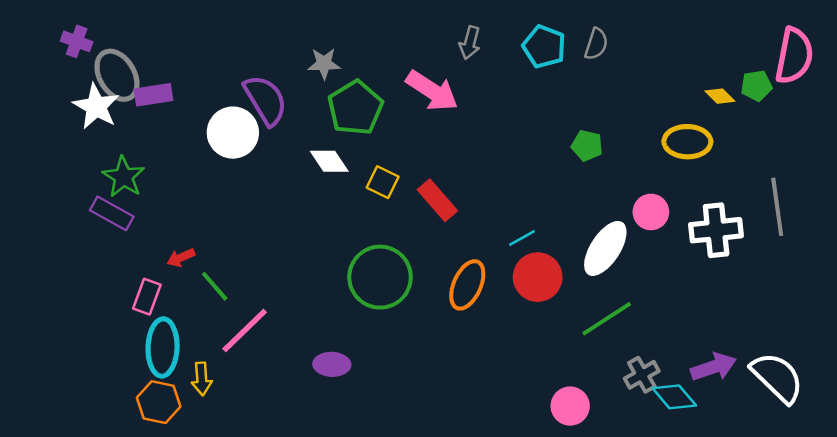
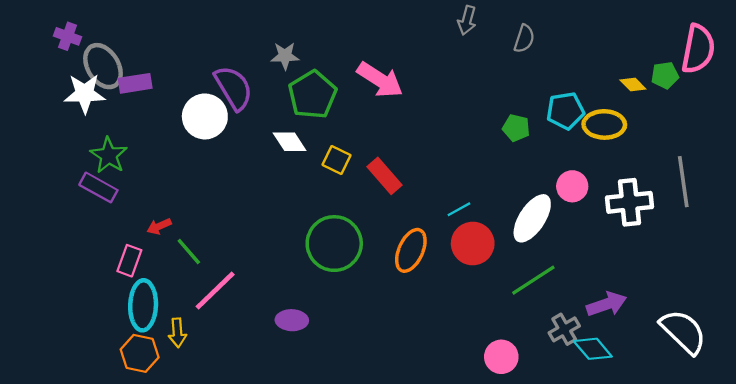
gray arrow: (470, 43) -> (467, 20), moved
cyan pentagon: (544, 47) -> (565, 111), moved, turned -30
white star: (96, 107) -> (85, 94), turned -30
purple arrow: (713, 367) -> (607, 304), moved

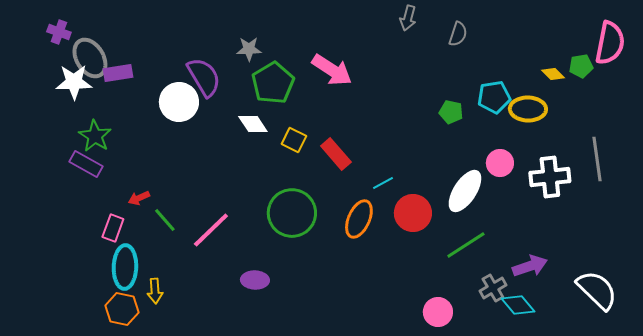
cyan line: (459, 209) -> (383, 183), moved
pink line: (215, 290) -> (211, 230), moved

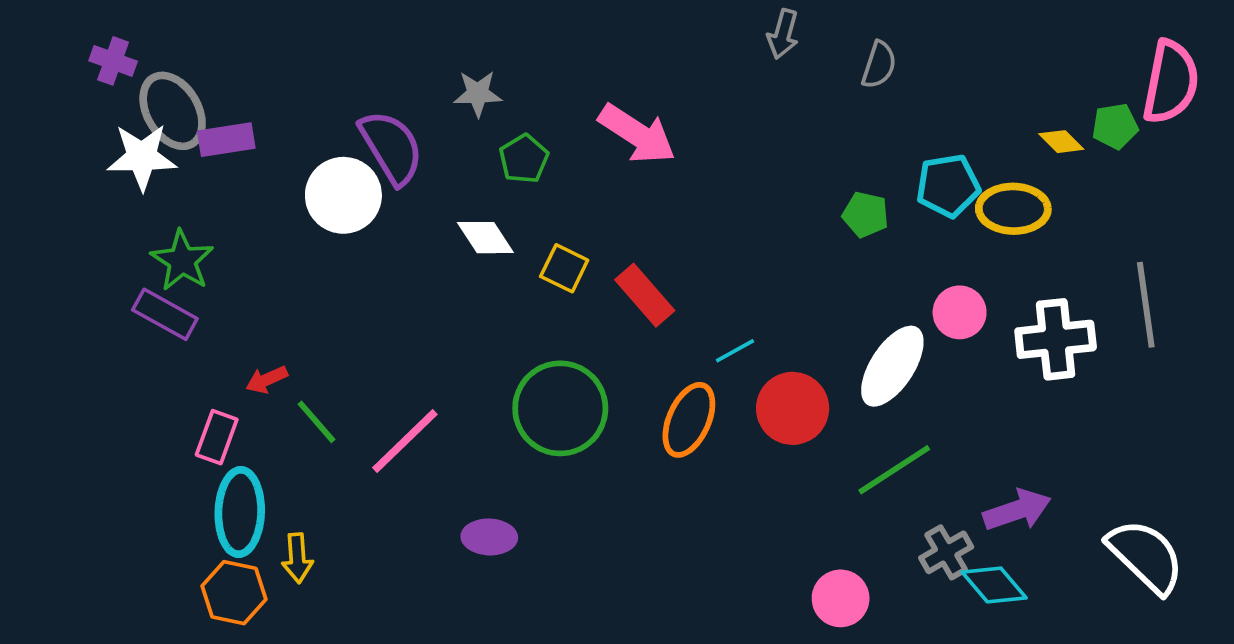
green pentagon: (273, 83) -> (524, 159), size x0.6

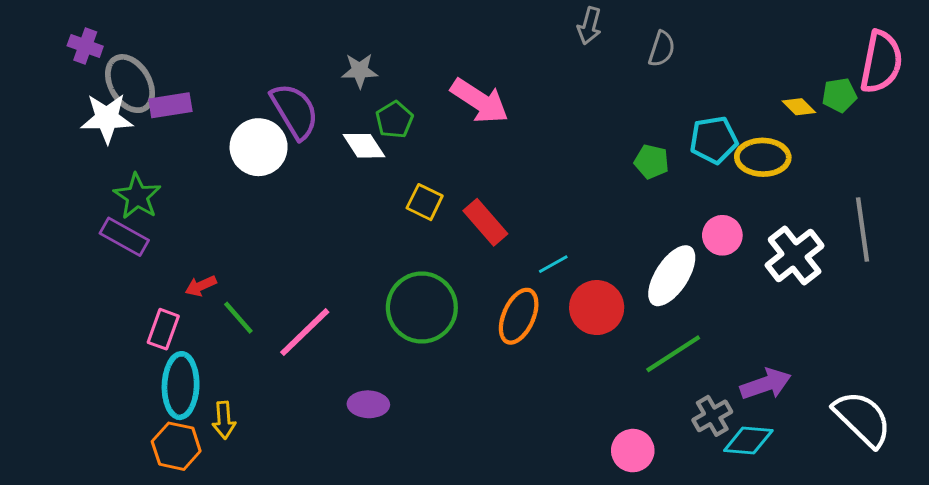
white diamond: (485, 238) -> (364, 146), moved
white cross: (1056, 339) -> (795, 256), turned -32
cyan diamond: (994, 585) -> (748, 440), turned -45

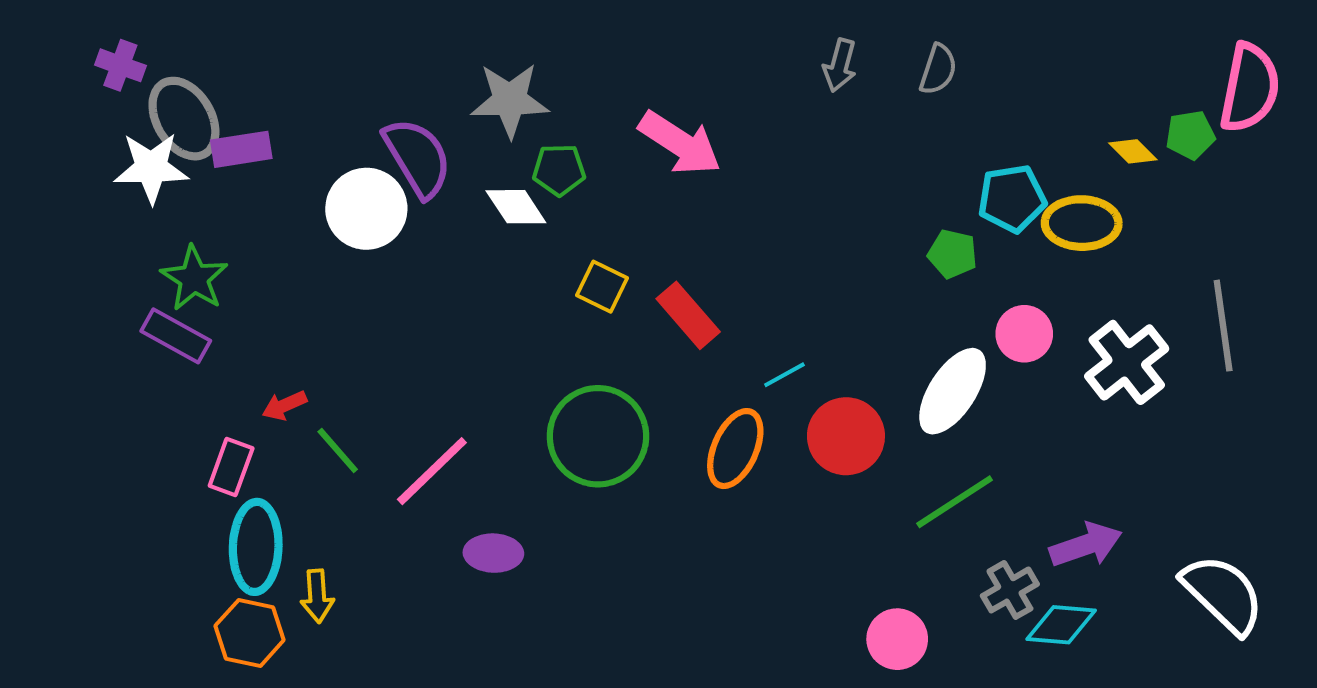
gray arrow: (589, 26) -> (840, 65), moved
gray star: (360, 71) -> (510, 100), size x1.5
green pentagon: (394, 120) -> (559, 170), turned 30
green pentagon: (652, 162) -> (953, 254), moved
purple ellipse: (368, 404) -> (493, 553), moved

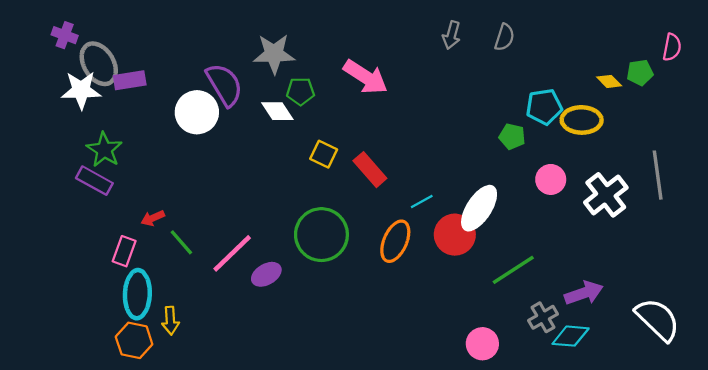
pink semicircle: (1250, 88) -> (672, 47), size x0.6
white ellipse: (953, 391) -> (479, 208), moved
purple ellipse: (493, 553) -> (266, 274), moved, turned -32

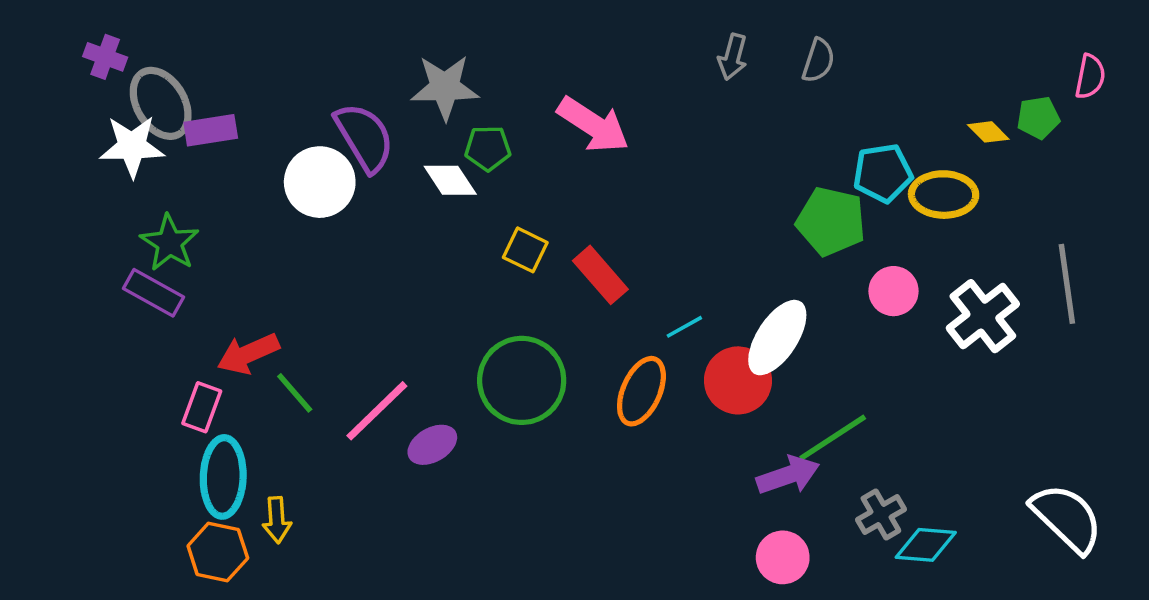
green pentagon: (512, 136) -> (831, 221), size x1.6
red arrow: (153, 218) -> (248, 354), size x1.6
purple arrow: (584, 293) -> (788, 475), moved

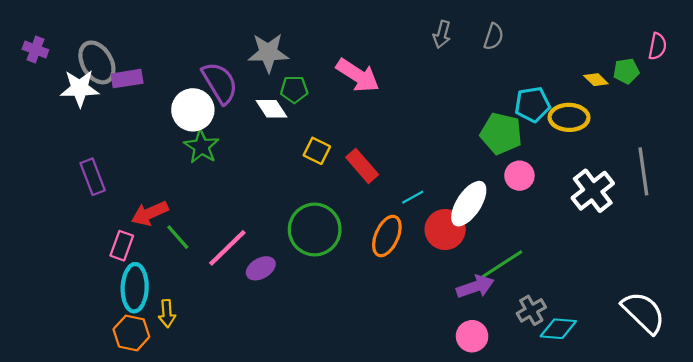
purple cross: (105, 57) -> (35, 49), moved
green star: (170, 243) -> (201, 147), moved
pink circle: (893, 291) -> (519, 176), moved
purple rectangle: (153, 293) -> (93, 177), turned 40

